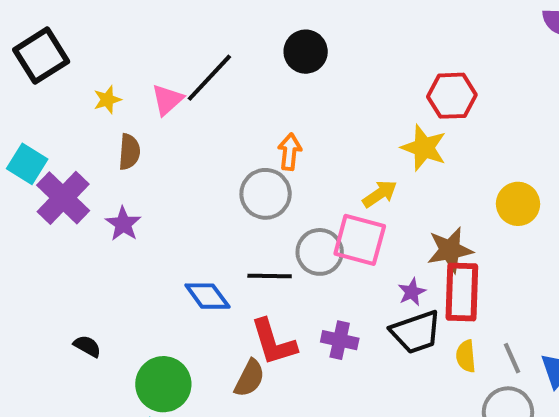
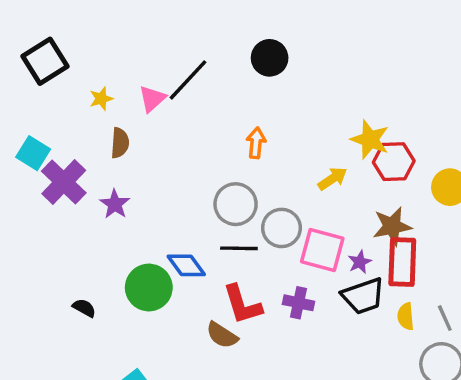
red hexagon: (452, 96) -> (394, 162), moved
gray circle: (266, 194) -> (236, 204), moved
pink square: (360, 240) -> (322, 250), moved
brown semicircle: (250, 378) -> (222, 335), turned 96
green circle: (163, 384) -> (149, 287), moved

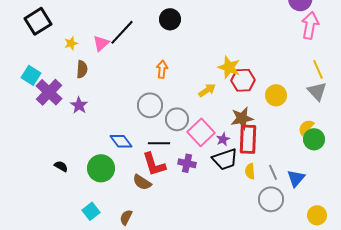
black line: (239, 248) -> (159, 143), moved
pink square: (322, 250) -> (201, 132), turned 32
green circle: (149, 287) -> (101, 168), moved

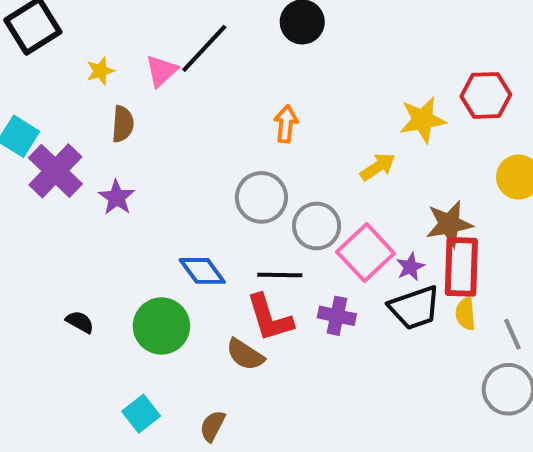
yellow star: (229, 67) -> (423, 120), turned -30
red hexagon: (243, 80) -> (486, 95), moved
yellow semicircle: (250, 171) -> (465, 314), moved

